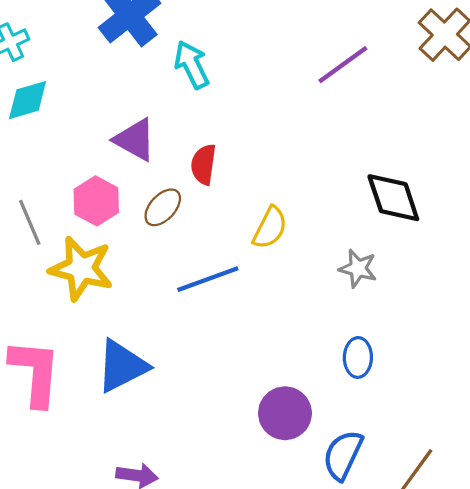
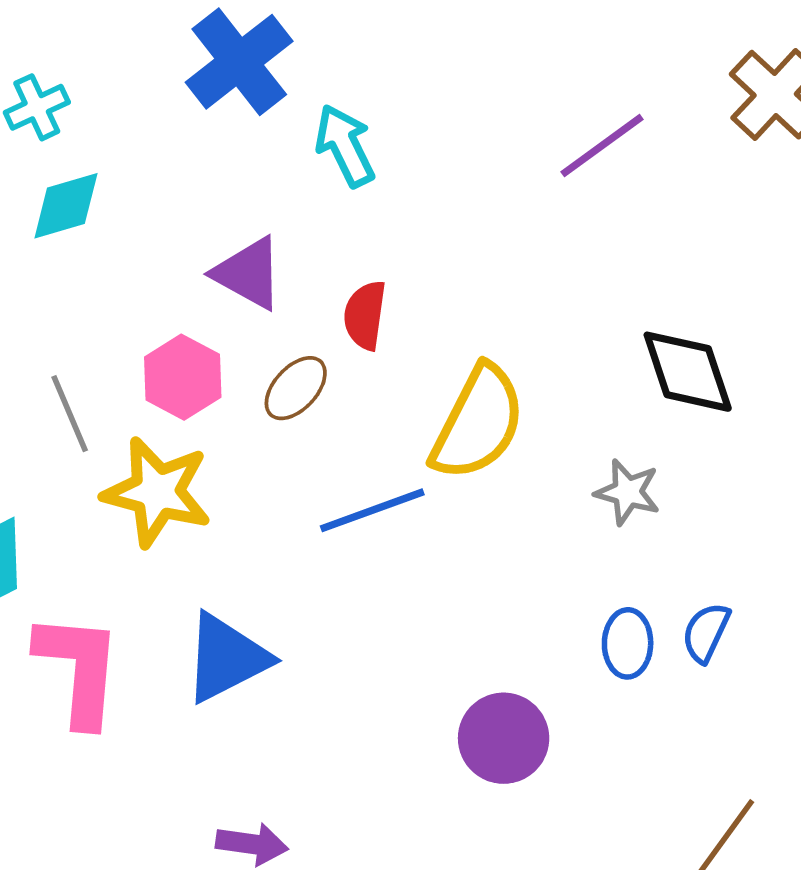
yellow semicircle: (270, 228) -> (478, 423), size x1.6
blue semicircle: (343, 455) -> (706, 632), moved, size x0.7

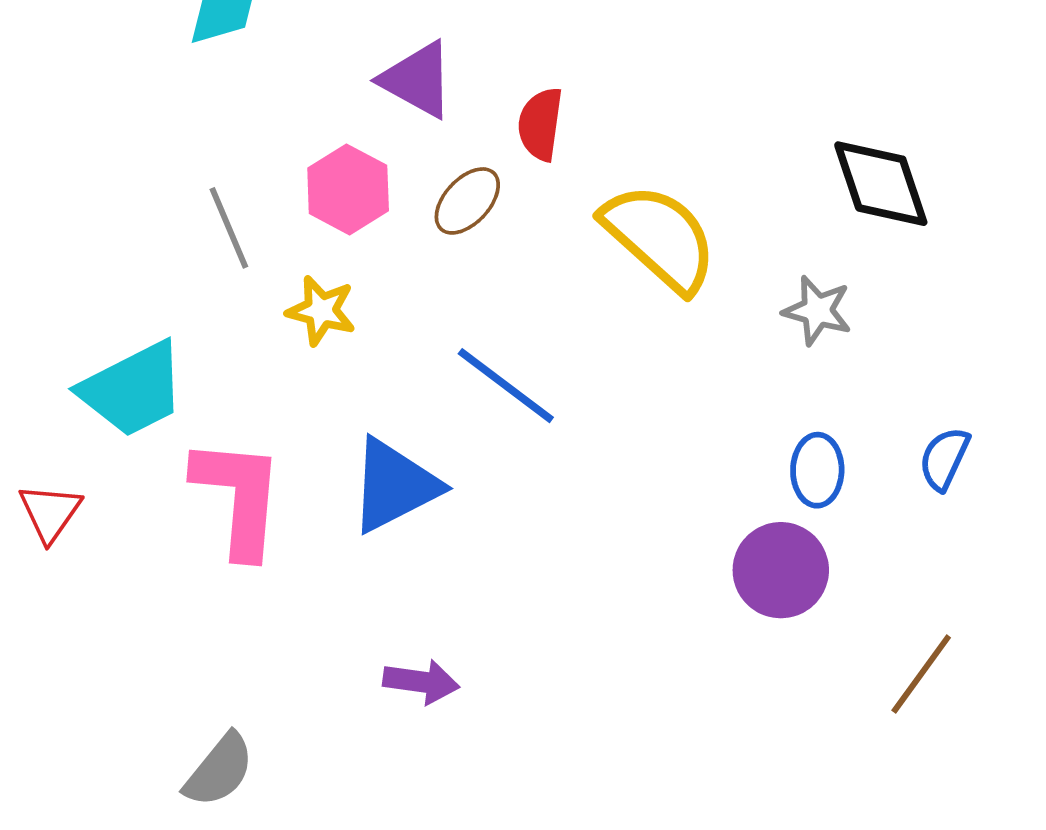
yellow semicircle: (478, 423) -> (660, 237), turned -75
yellow star: (157, 492) -> (321, 311), size x0.6
blue line: (372, 510) -> (506, 386), moved, turned 57
blue semicircle: (706, 632) -> (944, 459), moved
purple circle: (504, 738) -> (781, 570), moved

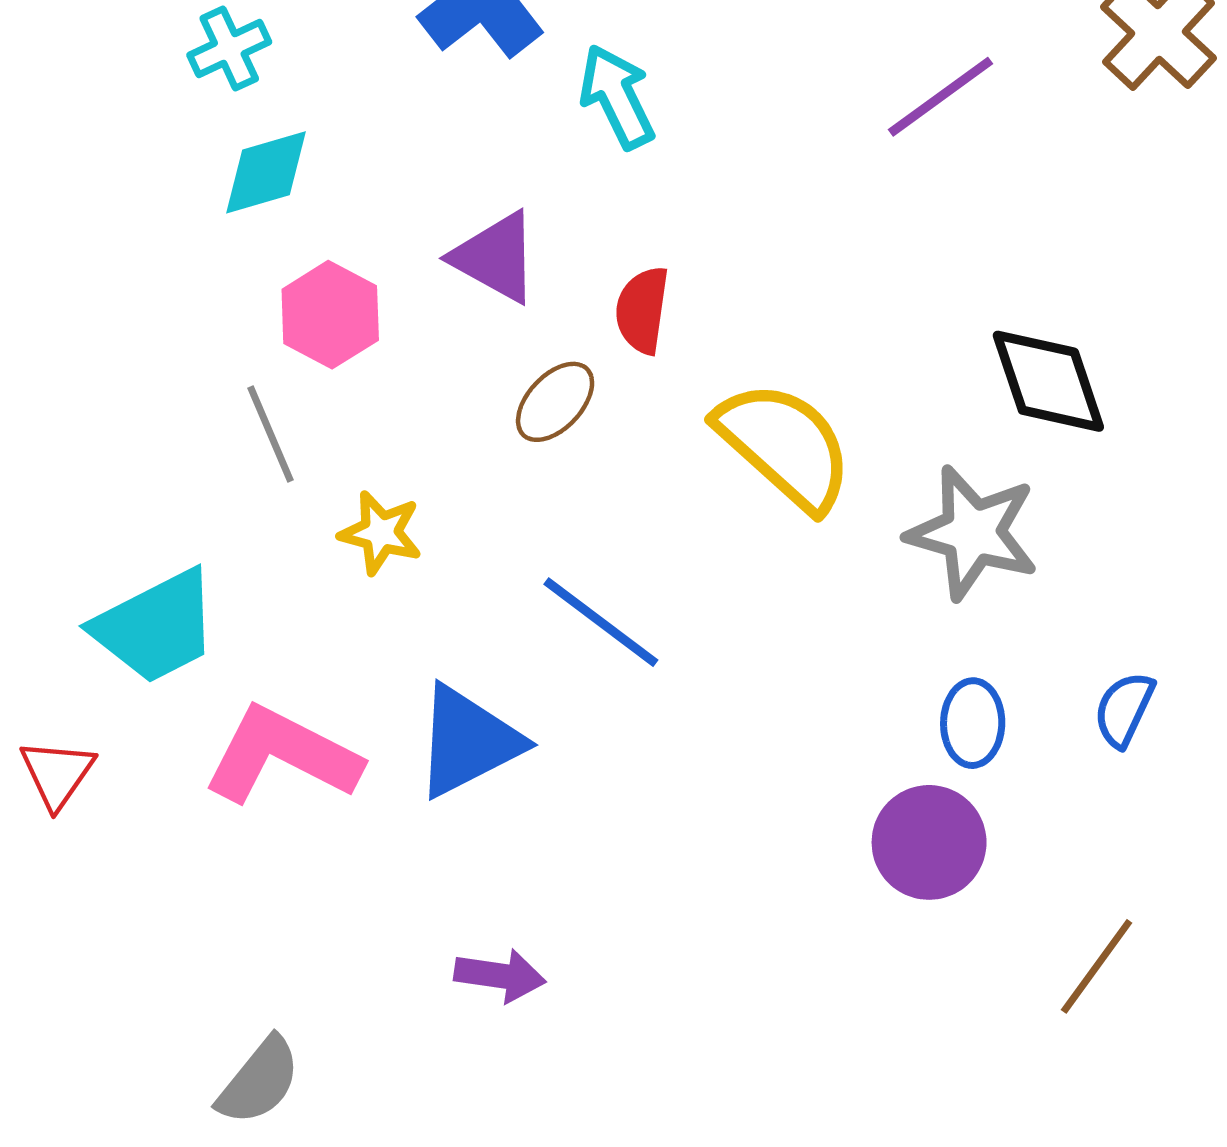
pink hexagon: (348, 189) -> (330, 315), moved
gray star: (817, 311) -> (973, 533), size x1.6
pink L-shape: (238, 497) -> (282, 755), turned -68

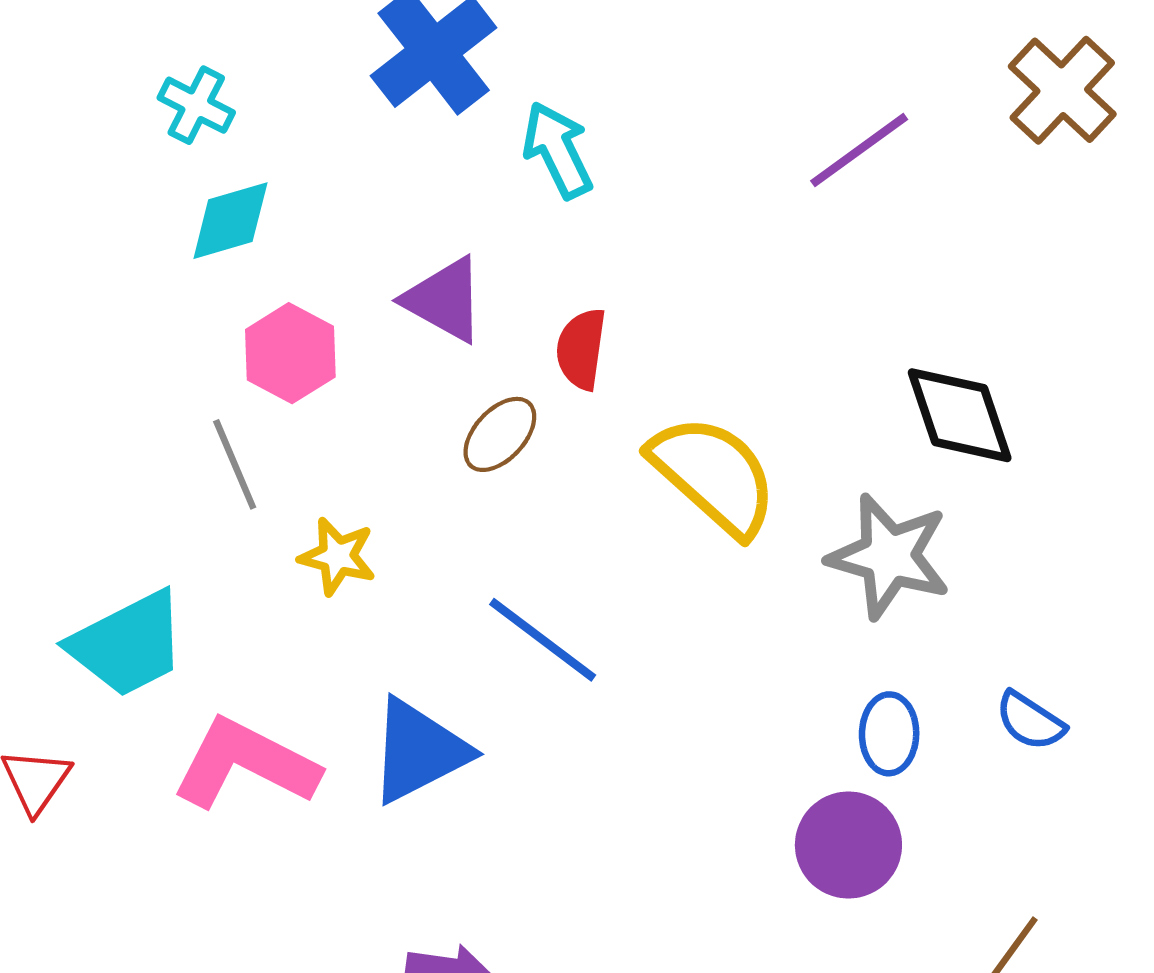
cyan cross: (229, 48) -> (196, 105), turned -38
blue semicircle: (1124, 709) -> (1030, 721), turned -82

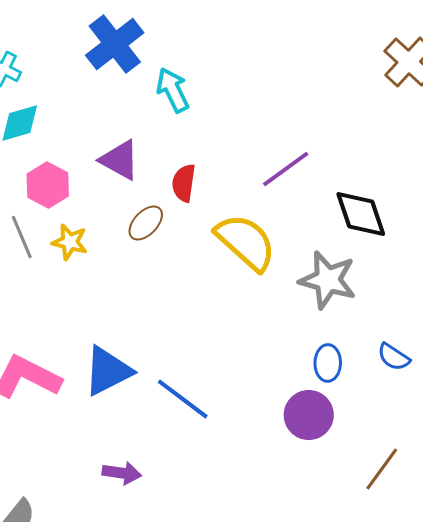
purple line: (859, 150) -> (286, 169), moved
yellow star: (337, 556) -> (70, 242), moved
blue line: (543, 640) -> (183, 399), moved

